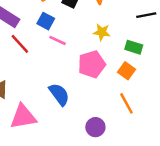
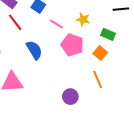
pink line: (58, 40) -> (57, 24), moved
pink pentagon: (92, 64) -> (72, 45), turned 30
blue semicircle: (59, 94) -> (34, 50), moved

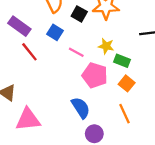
green rectangle: (108, 34) -> (122, 61), moved
blue semicircle: (34, 50) -> (81, 108), moved

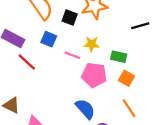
yellow star: (106, 46) -> (92, 44), moved

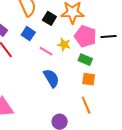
pink pentagon: (94, 75) -> (85, 36), moved
orange square: (127, 78) -> (89, 79), turned -32
blue semicircle: (85, 109) -> (51, 78), moved

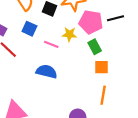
green rectangle: (85, 60) -> (95, 47), turned 48
blue semicircle: (51, 78) -> (46, 72), moved, turned -36
orange line: (86, 105) -> (103, 95), turned 42

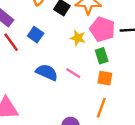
blue square: (29, 29) -> (36, 35), moved
pink line: (51, 44) -> (73, 73), moved

